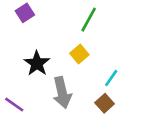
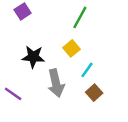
black star: (37, 63) -> (33, 57), turned -30
cyan line: (111, 78) -> (87, 70), moved

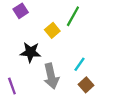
yellow square: (71, 48) -> (52, 30), moved
purple line: (13, 94) -> (12, 86), turned 35

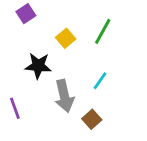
green line: (73, 16) -> (103, 31), moved
brown square: (86, 85) -> (92, 119), moved

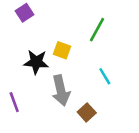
yellow square: (66, 38) -> (62, 50), moved, turned -30
cyan line: (100, 81) -> (105, 76), moved, turned -66

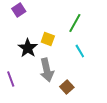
black star: (36, 62) -> (28, 48), turned 30
cyan line: (105, 76) -> (80, 51), moved

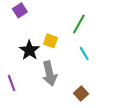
brown square: (67, 87) -> (81, 94), moved

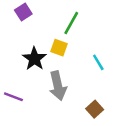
green line: (79, 24) -> (71, 23), moved
purple line: (11, 83) -> (13, 97), turned -49

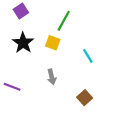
black star: (34, 59) -> (23, 43), moved
gray arrow: (58, 86) -> (52, 77), size x0.6

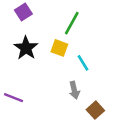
cyan line: (88, 56) -> (83, 63), moved
gray arrow: (52, 77) -> (74, 90), moved

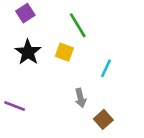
green line: (72, 23) -> (78, 25), turned -60
cyan line: (83, 63) -> (106, 68), moved, turned 56

